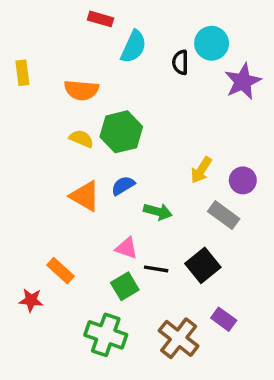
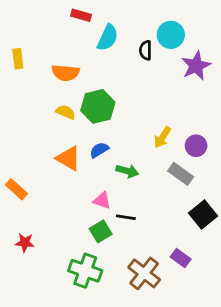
black square: (203, 265) -> (203, 214), moved
orange rectangle: (61, 271) -> (16, 189), moved

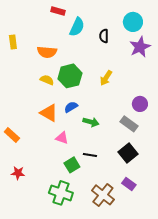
cyan circle: (171, 35) -> (133, 22), moved
yellow arrow: (162, 137) -> (106, 78), moved
pink triangle: (102, 200) -> (62, 138), moved
black square: (203, 214) -> (128, 153), moved

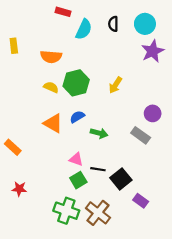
black semicircle: (104, 36) -> (113, 24), moved
pink triangle: (62, 138) -> (76, 159), moved
black square: (128, 153) -> (121, 179), moved
brown cross: (103, 195) -> (98, 213), moved

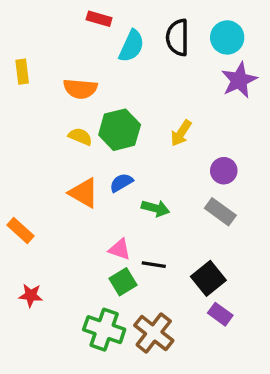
black semicircle: (113, 24) -> (178, 37), size x1.5
purple circle: (153, 113) -> (224, 171), moved
black square: (121, 179) -> (208, 278), moved

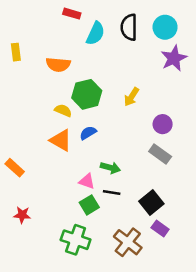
yellow semicircle: (80, 137) -> (63, 110), moved
green arrow: (155, 208) -> (110, 168), moved
brown cross: (154, 333) -> (128, 242), moved

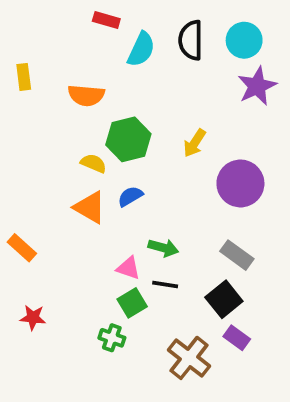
purple circle: (163, 124) -> (240, 183), size x1.6
gray rectangle: (160, 154) -> (237, 255), moved
green cross: (76, 240) -> (112, 338), moved, size x0.6

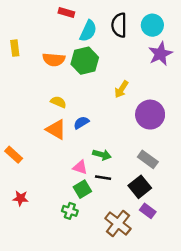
green hexagon: (128, 139) -> (85, 61), moved

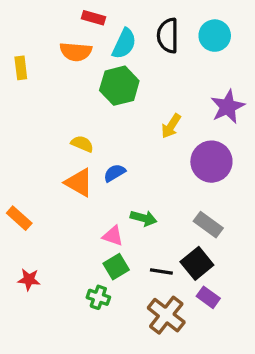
purple star: (160, 54) -> (228, 107), moved
orange semicircle: (54, 60) -> (76, 52), moved
black line: (103, 178) -> (161, 271), moved

